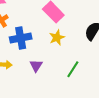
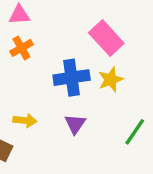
blue cross: (21, 38) -> (72, 78), moved

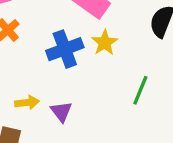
purple triangle: (75, 124) -> (61, 112), moved

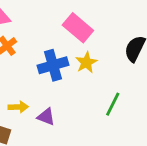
purple triangle: (61, 112) -> (46, 117), turned -36

